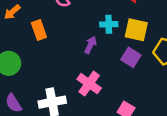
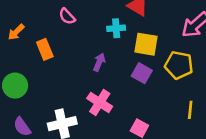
cyan cross: (109, 24) -> (116, 28), moved

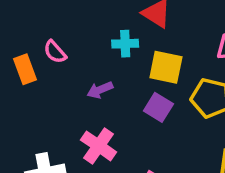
pink semicircle: (67, 16) -> (55, 52), moved
purple arrow: (99, 62) -> (100, 90), turned -138

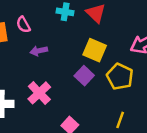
cyan cross: (125, 44) -> (65, 12), moved
purple arrow: (100, 90) -> (39, 51), moved

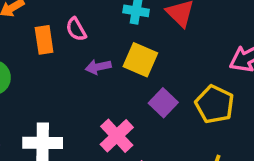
yellow square: (95, 50) -> (140, 60), moved
pink cross: (39, 93) -> (117, 136), moved

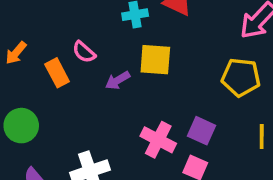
purple square: (163, 103) -> (201, 131), moved

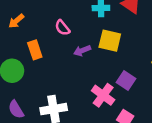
orange rectangle: (57, 73) -> (35, 50), moved
purple square: (201, 131) -> (126, 80), moved

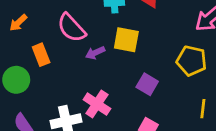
pink semicircle: (62, 28) -> (71, 28), size x1.6
pink cross: (103, 95) -> (97, 104), moved

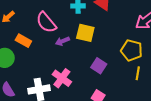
orange rectangle: (41, 55) -> (23, 41), turned -42
yellow line: (203, 109) -> (138, 73), moved

